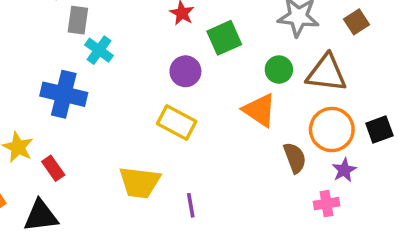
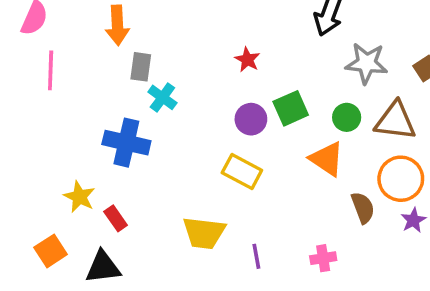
green square: (224, 38) -> (291, 108), moved
pink cross: (327, 204) -> (323, 258), moved

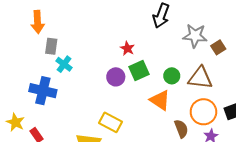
red star: (247, 60) -> (127, 48), moved
gray star: (366, 63) -> (195, 36), moved
yellow rectangle: (242, 171) -> (110, 122), moved

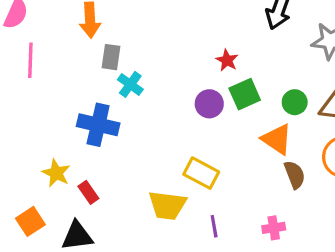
brown semicircle: (181, 129) -> (295, 175), moved

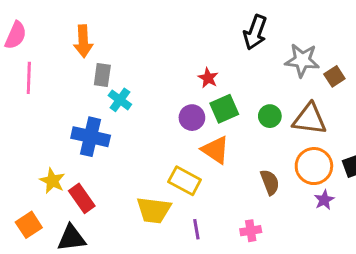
orange triangle: (277, 139) -> (215, 150), moved
red rectangle: (88, 192) -> (82, 198), size x1.4

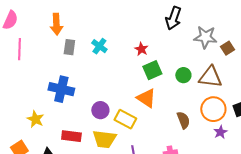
cyan cross: (120, 100) -> (99, 46), moved
purple circle: (192, 118) -> (100, 110), moved
red rectangle: (82, 198) -> (71, 136), moved, turned -48

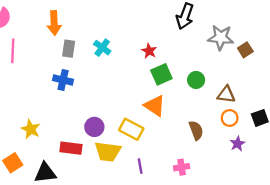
brown triangle: (210, 77) -> (226, 95), moved, size x0.7
blue cross: (61, 89) -> (63, 80), moved, size x0.7
orange circle: (213, 109) -> (230, 118), size x0.6
purple circle: (100, 110) -> (94, 127), moved

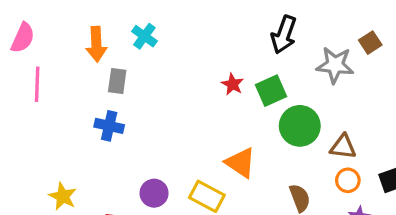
cyan cross: (102, 48) -> (144, 36), moved
brown square: (245, 50) -> (370, 43), moved
green square: (161, 74) -> (271, 91), moved
green circle: (196, 80) -> (300, 126), size x1.6

